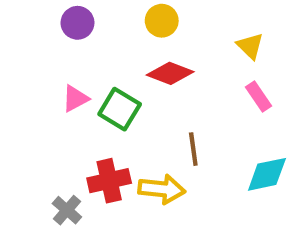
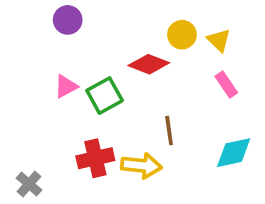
yellow circle: (162, 21) -> (182, 35), moved
green square: (120, 109) -> (105, 96), turned 30
gray cross: (67, 210) -> (29, 184), moved

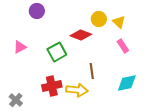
pink triangle: (66, 86) -> (20, 47), moved

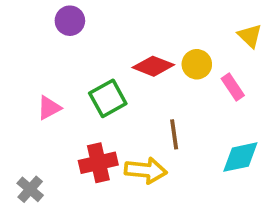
yellow circle: (99, 19) -> (197, 64), moved
yellow triangle: (119, 22) -> (250, 36), moved
pink triangle: (20, 47) -> (49, 108), moved

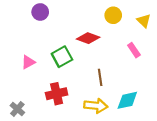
yellow circle: (197, 64) -> (113, 15), moved
cyan diamond: (240, 157) -> (127, 100), moved
yellow arrow: (146, 170) -> (96, 106), moved

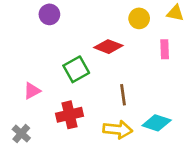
yellow triangle: (144, 21) -> (175, 13), moved, turned -32
pink rectangle: (134, 50) -> (165, 49), moved, turned 32
pink triangle: (28, 62) -> (32, 91), moved
cyan diamond: (127, 100) -> (157, 123), turned 30

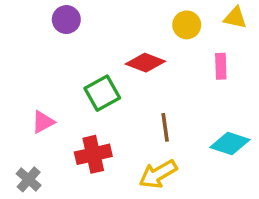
cyan diamond: (157, 123) -> (230, 144), moved
yellow arrow: (118, 130) -> (158, 174), turned 144

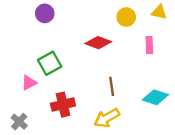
green square: (102, 93) -> (50, 63), moved

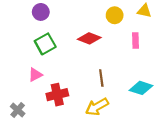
green square: (50, 63) -> (45, 44), moved
pink triangle: (29, 83) -> (35, 75), moved

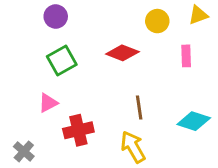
yellow triangle: (144, 11) -> (198, 15), turned -32
yellow arrow: (97, 107) -> (133, 147), turned 90

